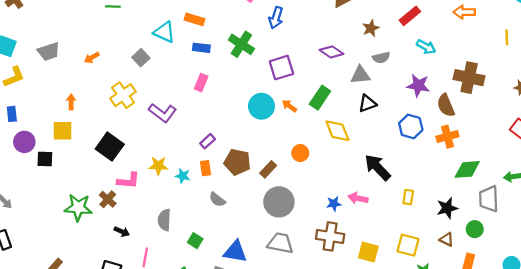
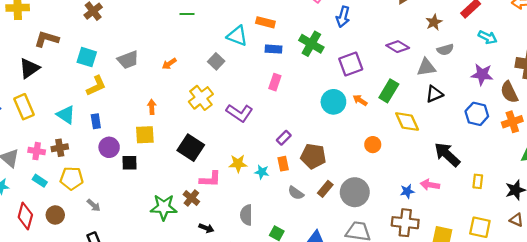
brown rectangle: (268, 169) -> (325, 189), moved

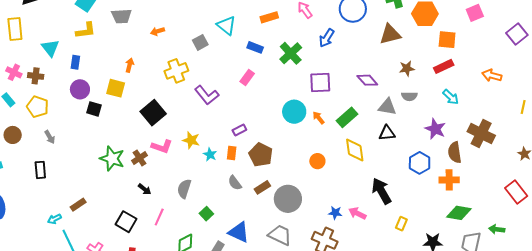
orange rectangle: (265, 22) -> (269, 17), moved, turned -48

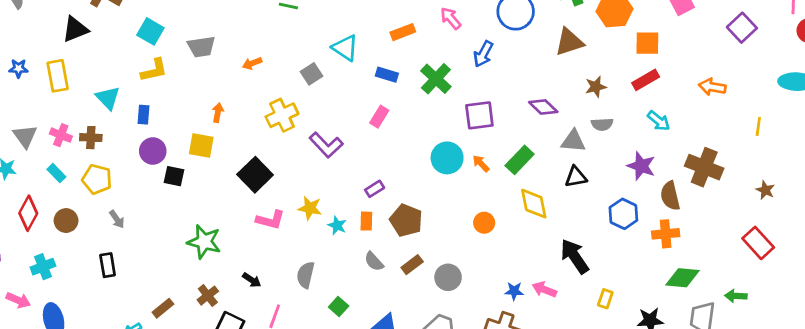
brown cross: (140, 158) -> (208, 296), moved
gray circle: (288, 199) -> (448, 277), size x0.7

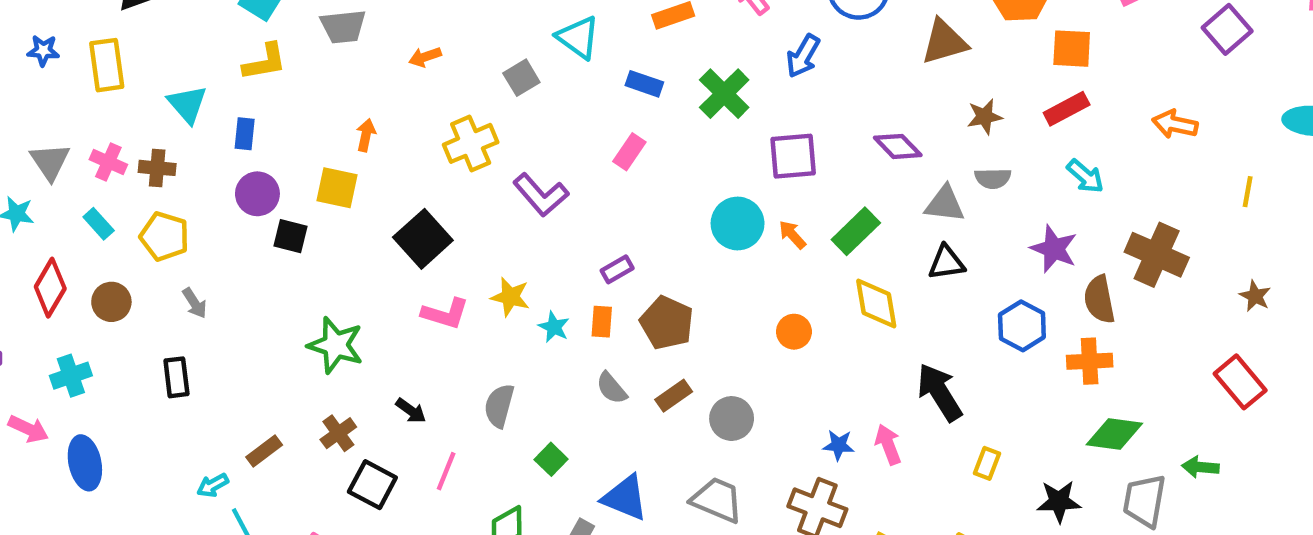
pink arrow: (544, 289) -> (888, 444), turned 45

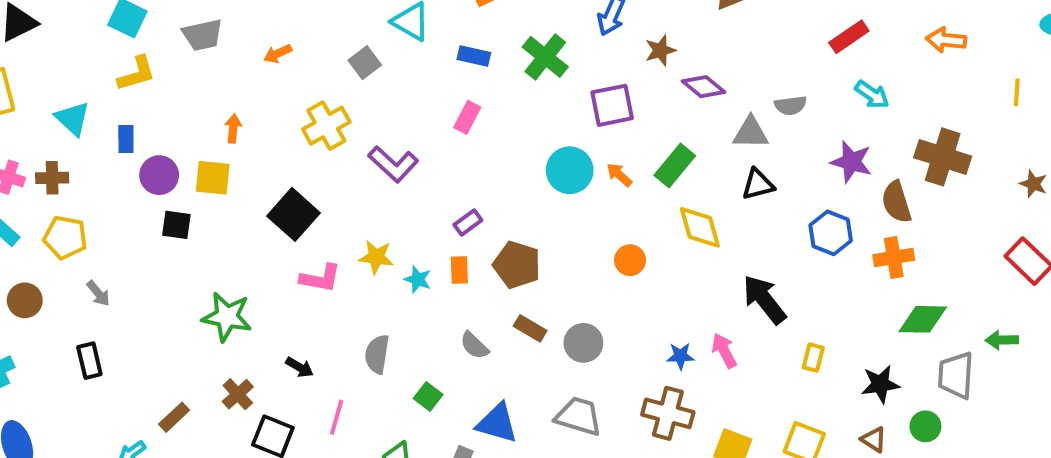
brown star: (985, 117) -> (660, 50), moved
purple circle: (257, 194) -> (159, 175), moved
gray semicircle: (612, 388) -> (474, 346), moved
brown rectangle: (674, 396) -> (530, 328), turned 72

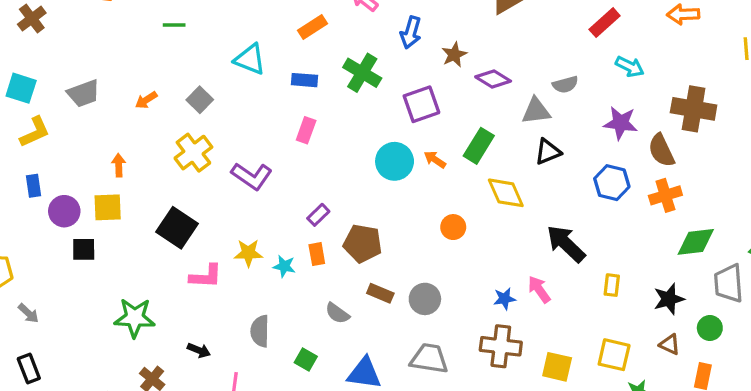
gray square: (365, 63) -> (200, 100), moved

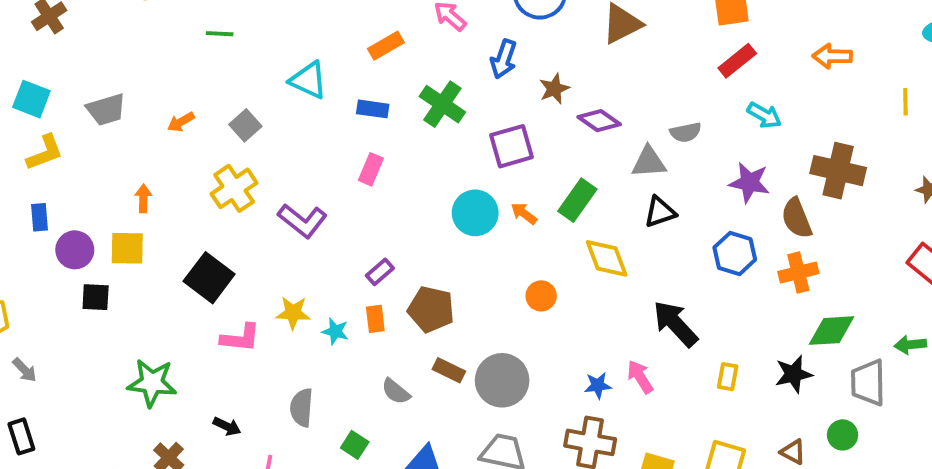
gray circle: (425, 299) -> (502, 380), size x1.4
black star: (669, 299) -> (794, 374), moved

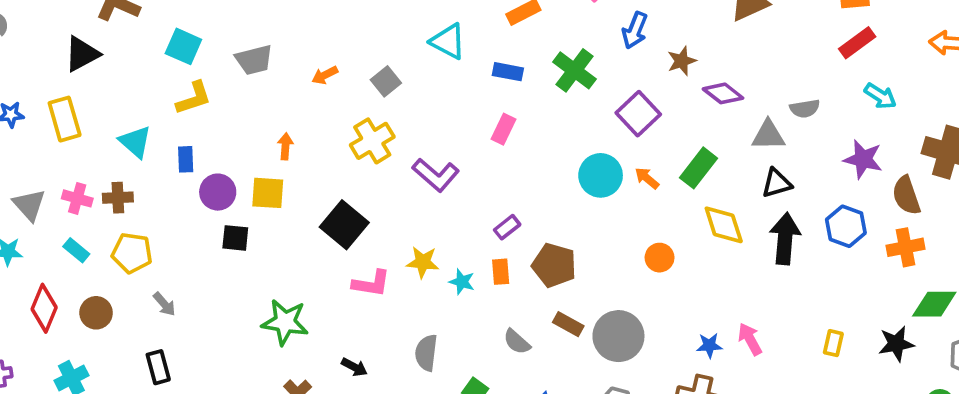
purple square: (511, 146) -> (638, 114), turned -30
black arrow: (675, 324) -> (785, 238), moved, turned 45

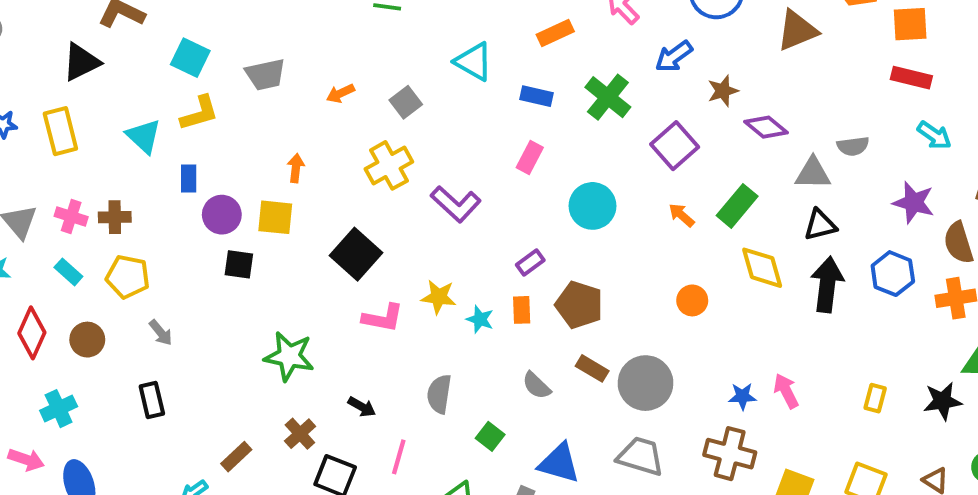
blue arrow: (635, 30) -> (674, 56), turned 30
red rectangle: (857, 43) -> (911, 78), turned 48
cyan triangle: (135, 142) -> (144, 136), moved
cyan circle: (601, 175) -> (592, 206), moved

